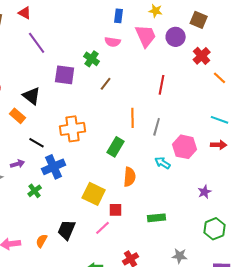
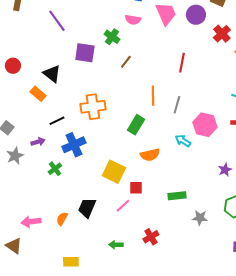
black line: (37, 143) -> (57, 121), turned -56
orange semicircle: (130, 177) -> (150, 155), turned 72
gray star: (180, 256) -> (200, 218), moved

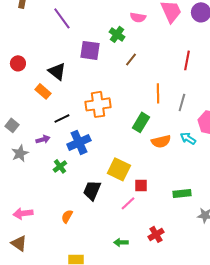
orange semicircle: (150, 155) -> (161, 141), moved
black trapezoid: (87, 208) -> (92, 190), moved
pink arrow: (31, 222) -> (23, 213), moved

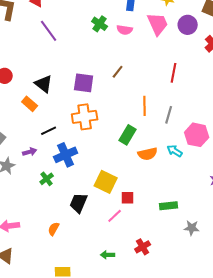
green cross: (117, 34) -> (100, 24), moved
purple square: (90, 50) -> (84, 83), moved

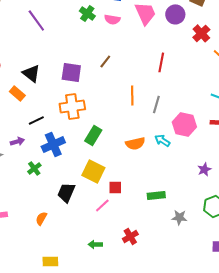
green rectangle: (128, 135) -> (93, 135), moved

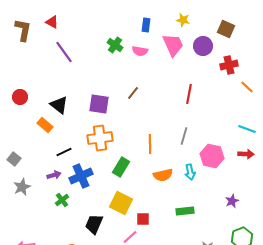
red cross: (201, 33) -> (229, 65), turned 30
orange line: (132, 95) -> (150, 144), moved
cyan arrow: (162, 140) -> (190, 172), turned -133
purple arrow: (17, 141) -> (54, 175), moved
green rectangle: (156, 195) -> (185, 211), moved

